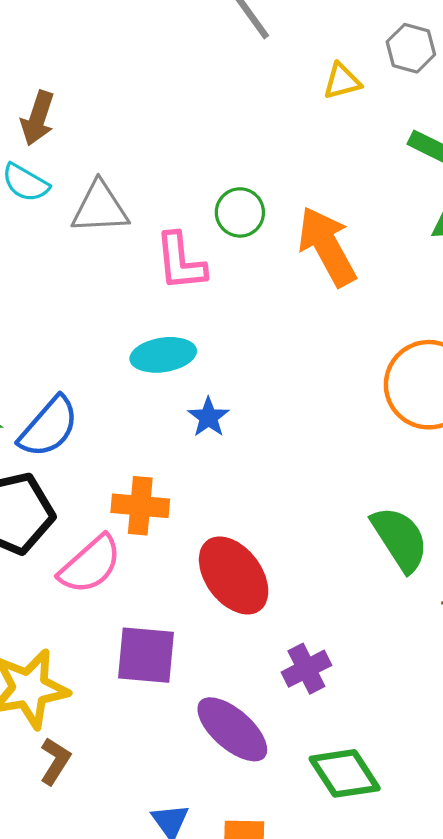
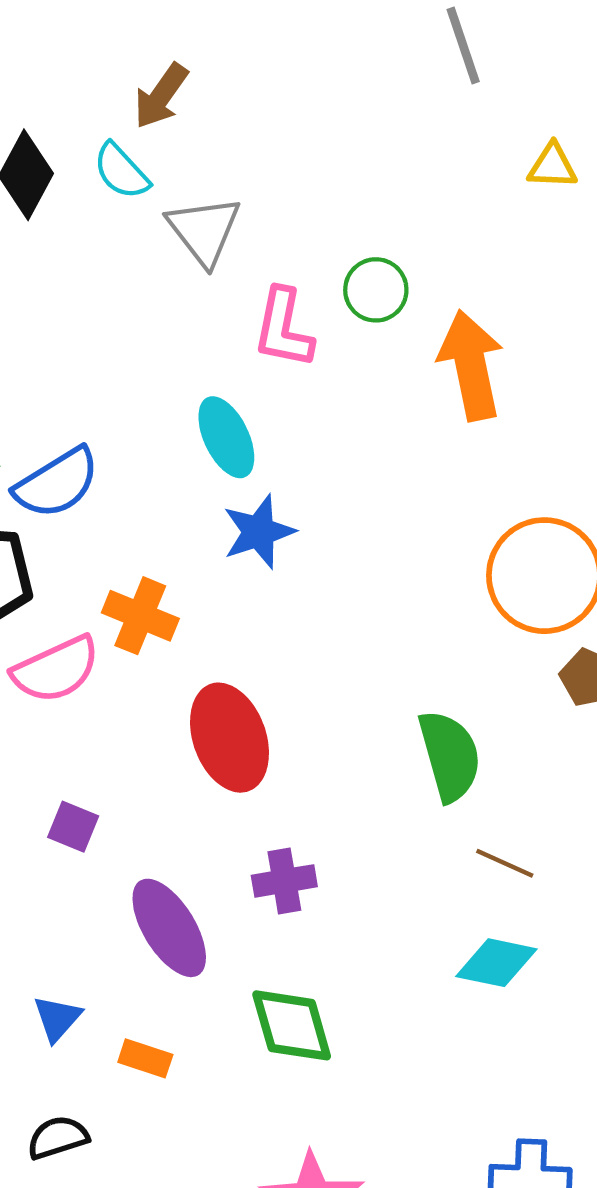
gray triangle: (100, 208) -> (204, 231), turned 38
cyan ellipse: (163, 355) -> (226, 437), turned 56
blue star: (208, 417) -> (259, 532), size x1.4
purple square: (146, 655) -> (73, 827), moved, size x0.6

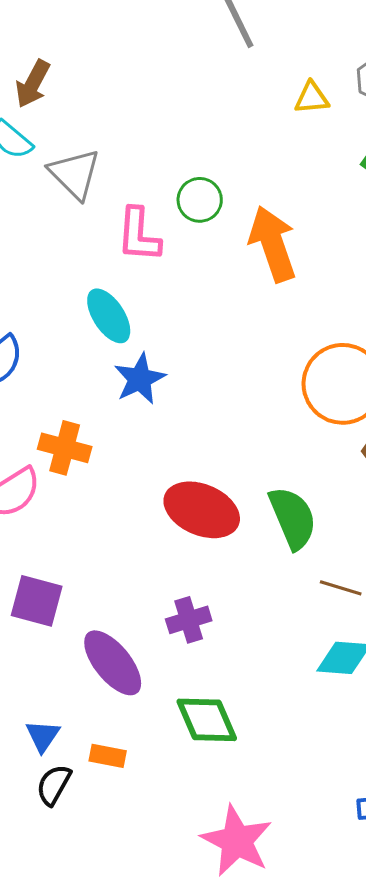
red ellipse: (229, 738) -> (202, 510), moved, turned -40
purple square: (73, 827) -> (37, 601), size x1.5
black semicircle: (58, 1138) -> (54, 785), moved, turned -36

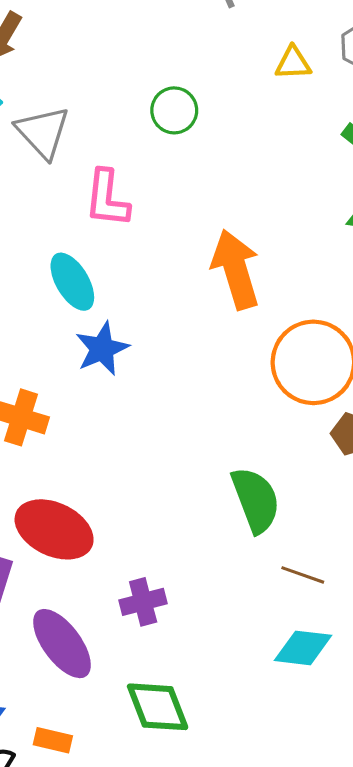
green circle: (200, 200) -> (174, 110), moved
orange arrow: (273, 244) -> (236, 269), moved
red ellipse: (202, 510) -> (54, 529), moved

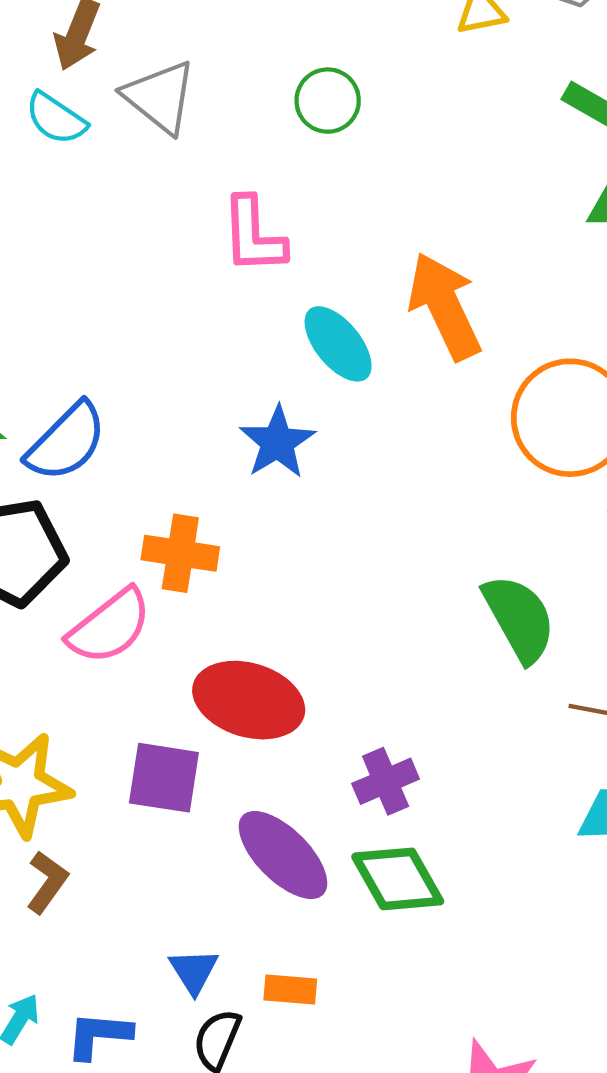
gray triangle: (43, 132) -> (160, 97), moved
cyan ellipse: (72, 282) -> (338, 344), moved
green diamond: (158, 707) -> (398, 879), moved

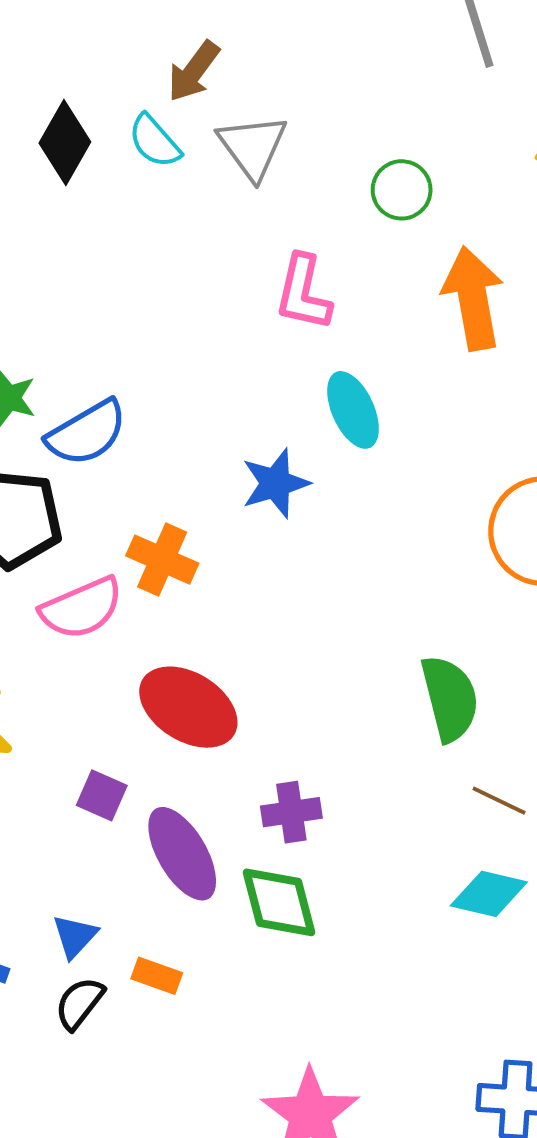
orange arrow: (445, 306) -> (473, 298), moved
purple square: (164, 778) -> (102, 795), moved, size x0.7

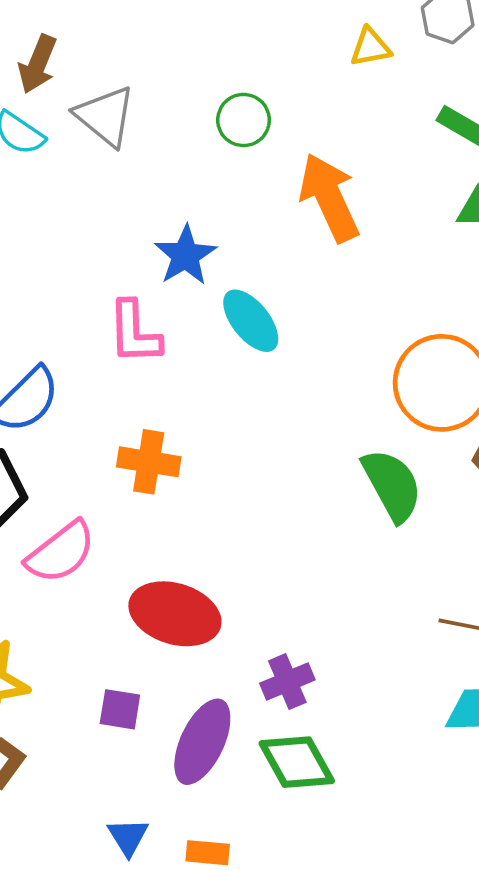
pink L-shape: (303, 293) -> (134, 333), moved
blue star: (275, 483) -> (185, 255), moved
orange cross: (162, 560) -> (149, 462), moved
green semicircle: (450, 698) -> (392, 485), moved
purple ellipse: (182, 854) -> (202, 742), turned 70

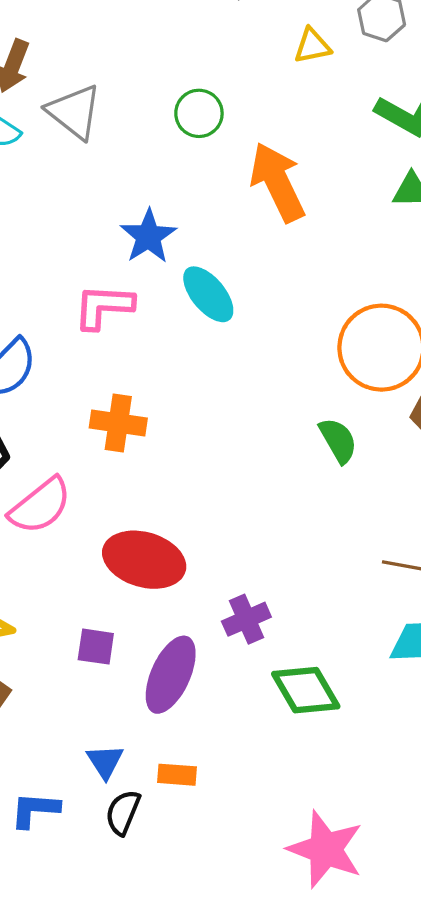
pink L-shape: (134, 333) -> (104, 307), turned 96
green semicircle: (392, 485) -> (338, 440), size x0.7
green diamond: (297, 762) -> (306, 690), moved

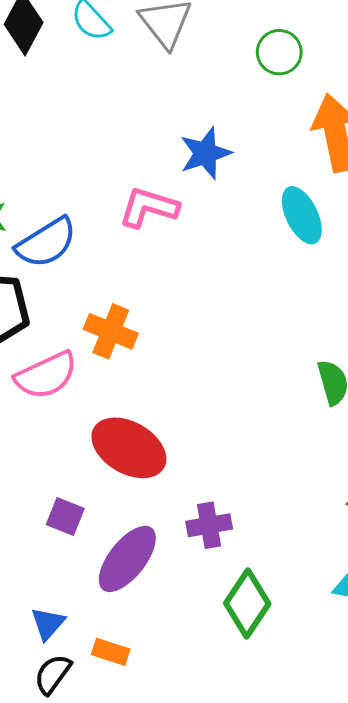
cyan ellipse: (208, 294) -> (302, 215), moved
orange cross: (118, 423) -> (111, 331), moved
green diamond: (306, 690) -> (247, 603), turned 50

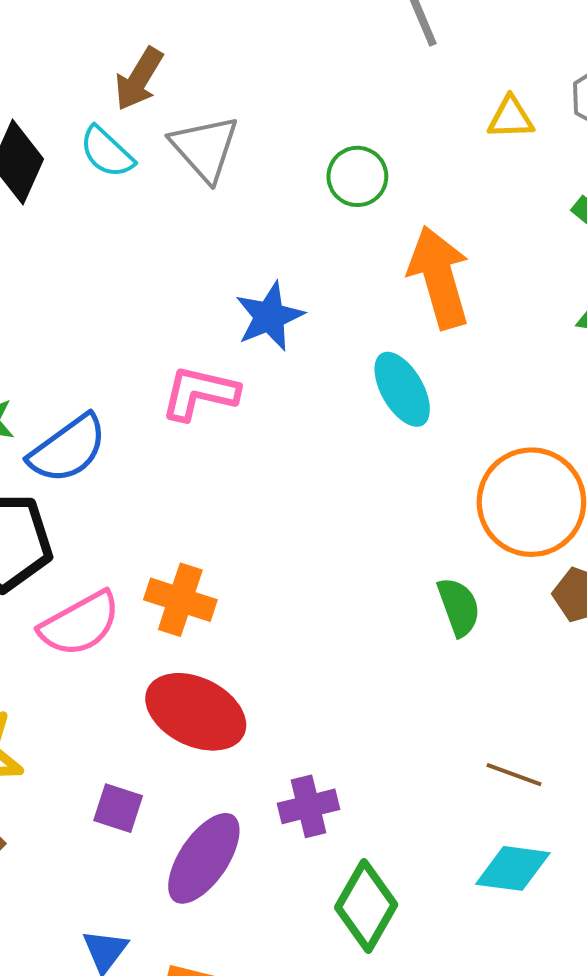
orange cross: (111, 331) -> (180, 600), moved

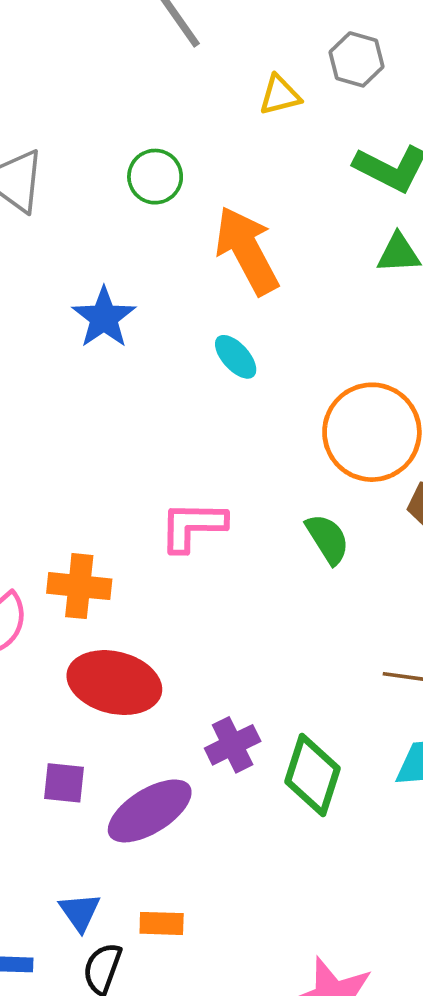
cyan ellipse: (402, 389) -> (236, 357), size x0.7
pink L-shape: (200, 393) -> (193, 526), moved
purple ellipse: (204, 858) -> (150, 811), turned 36
green diamond: (366, 906) -> (312, 775), moved

